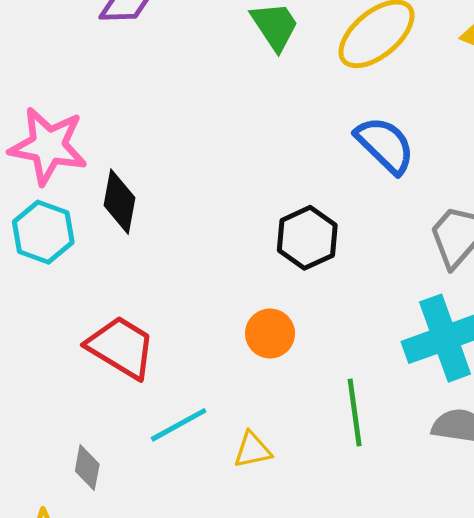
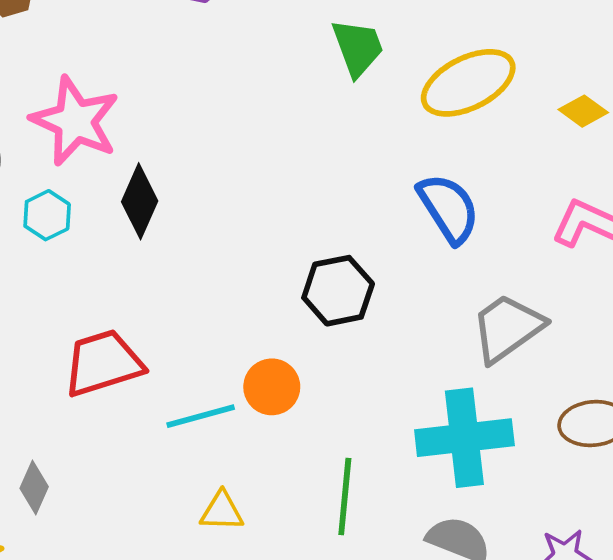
cyan hexagon: (43, 232) -> (47, 215), size x0.7
red trapezoid: (121, 347) -> (103, 363), turned -62
cyan line: (179, 425) -> (201, 416), moved

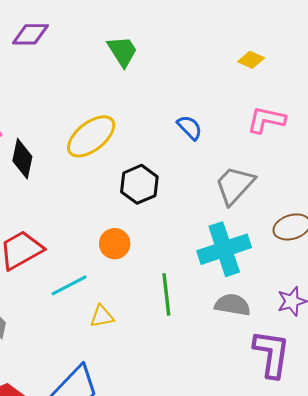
yellow ellipse: (468, 83) -> (91, 136), moved
blue semicircle: (449, 208) -> (190, 127), size x0.7
cyan line: (201, 416) -> (69, 285), moved

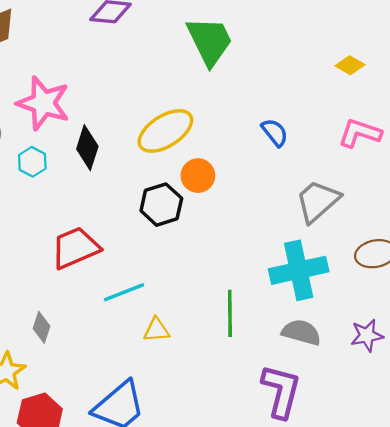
green trapezoid: (122, 51) -> (210, 41), size x1.4
black hexagon: (139, 184) -> (161, 205), moved
orange circle: (115, 244) -> (198, 176), moved
purple L-shape: (272, 354) -> (281, 391), moved

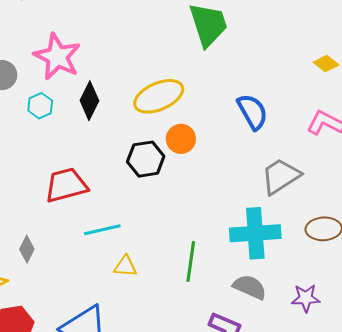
blue semicircle: (275, 132) -> (252, 112), size x1.4

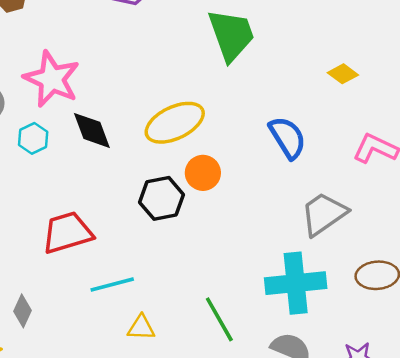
yellow diamond: (326, 64) -> (343, 74), moved
black diamond: (89, 101) -> (92, 130), turned -45
green line: (191, 261) -> (219, 319), turned -36

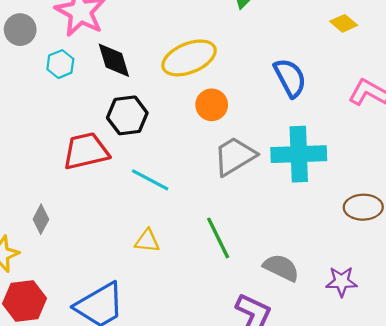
black hexagon: (162, 198) -> (127, 115), moved
gray trapezoid: (324, 214) -> (235, 156), moved
cyan cross: (296, 283) -> (299, 154), moved
cyan line: (112, 285) -> (150, 180), moved, turned 39

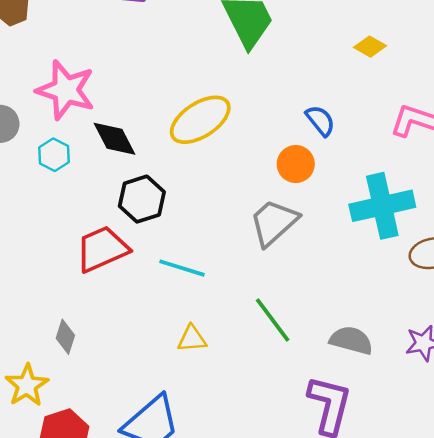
blue semicircle: (290, 78) -> (320, 121), size x0.7
orange circle: (212, 105) -> (296, 164), moved
cyan cross: (299, 154) -> (382, 206), moved

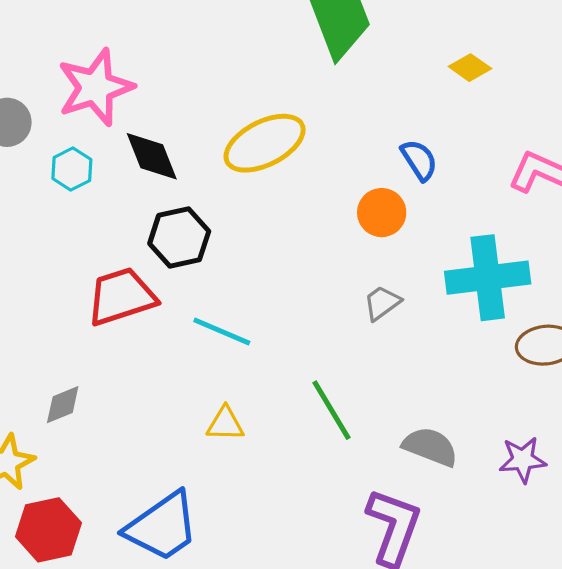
yellow diamond: (370, 47) -> (470, 68), moved
pink star: (66, 90) -> (95, 87), turned 30
gray trapezoid: (274, 223) -> (382, 303), moved, size x0.6
gray diamond: (65, 337) -> (63, 405), turned 44

